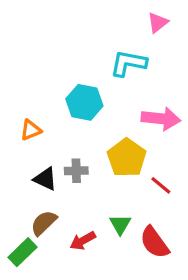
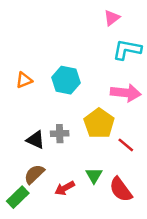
pink triangle: (158, 23) -> (112, 18), moved
cyan L-shape: (128, 63) -> (127, 50), moved
orange triangle: (31, 130) -> (24, 80), moved

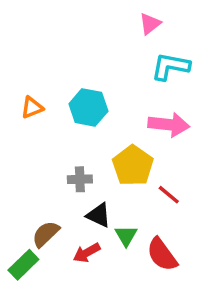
black triangle: (35, 140) -> (99, 215), moved

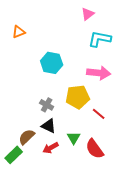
orange triangle: (32, 107) -> (19, 32), moved
yellow pentagon: (133, 166) -> (78, 97), turned 30
gray cross: (80, 179) -> (47, 105), turned 32
black triangle: (99, 215) -> (49, 126), moved

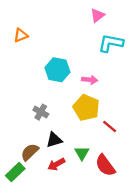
pink arrow: (99, 73) -> (90, 80), moved, size x0.6
yellow pentagon: (78, 97) -> (86, 108), turned 30
gray cross: (47, 105) -> (41, 112), moved
black triangle: (49, 126) -> (54, 140), turned -42

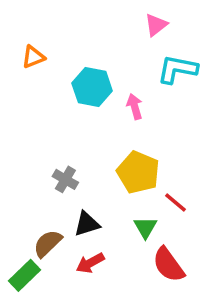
cyan hexagon: (57, 70) -> (92, 87), moved
pink arrow: (90, 80) -> (135, 107), moved, turned -112
green triangle: (82, 153) -> (145, 227), moved

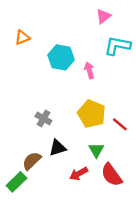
red line: (176, 203) -> (120, 124), moved
red arrow: (90, 263) -> (79, 174), moved

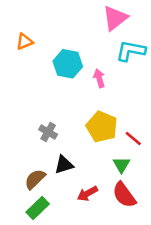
pink triangle: (103, 16) -> (115, 18), size x1.5
green triangle: (96, 150) -> (121, 165), moved
green rectangle: (16, 182) -> (38, 208), moved

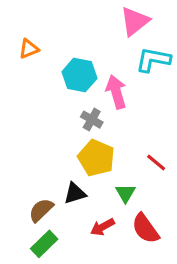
pink arrow: (99, 78) -> (116, 92), size x1.5
yellow pentagon: (102, 127) -> (96, 158), moved
gray cross: (48, 132) -> (92, 120), moved
green triangle: (121, 165) -> (125, 193), moved

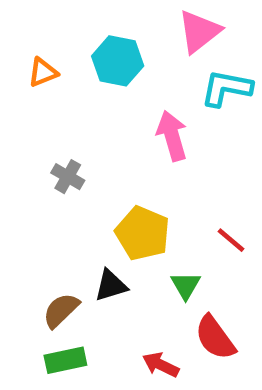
cyan hexagon: (79, 75) -> (118, 61), moved
gray cross: (92, 120) -> (68, 177), moved
red arrow: (102, 227) -> (161, 365), moved, turned 55
green rectangle: (44, 244) -> (65, 360), turned 32

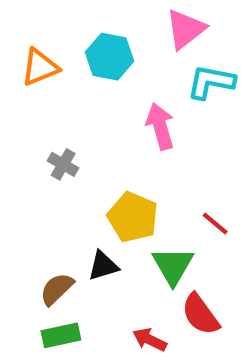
orange triangle: (43, 72) -> (40, 67), size x1.4
green triangle: (186, 285) -> (173, 266), size x1.5

